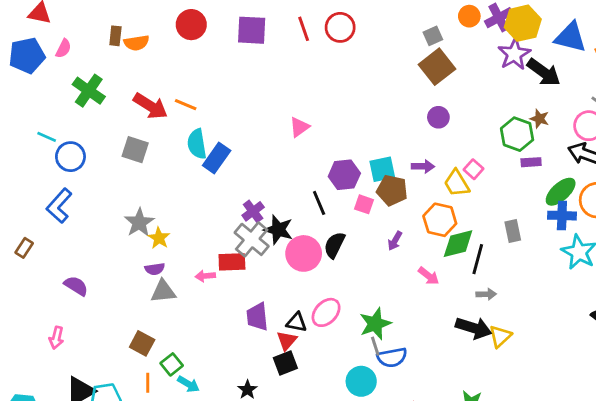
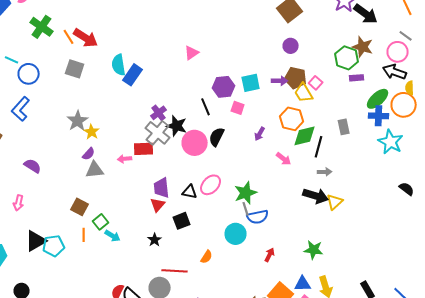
orange line: (186, 105) -> (69, 37), moved, turned 35
brown star: (540, 119) -> (363, 47), size x1.5
brown pentagon: (392, 190) -> (296, 78), moved
purple semicircle: (155, 269) -> (89, 154), turned -40
red triangle: (287, 341) -> (158, 205), moved

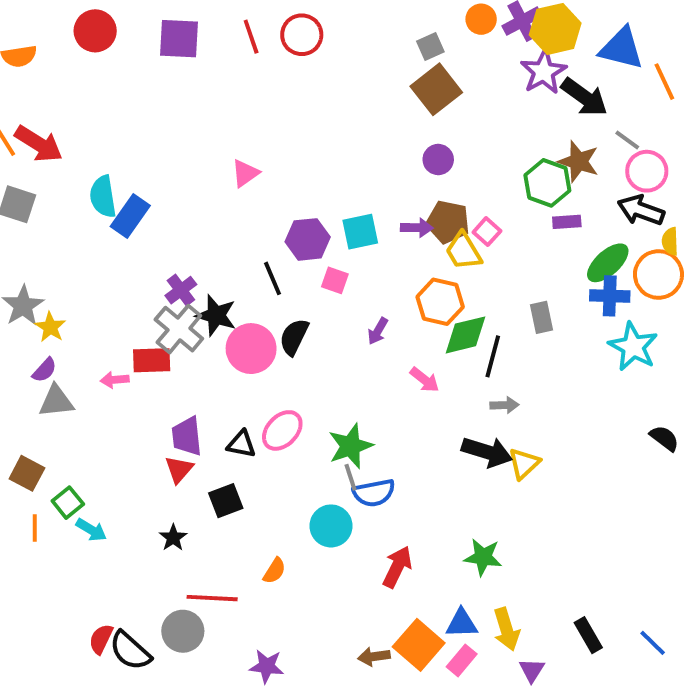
gray line: (406, 36) -> (627, 140), moved
red arrow: (270, 255) -> (397, 567), size x1.5

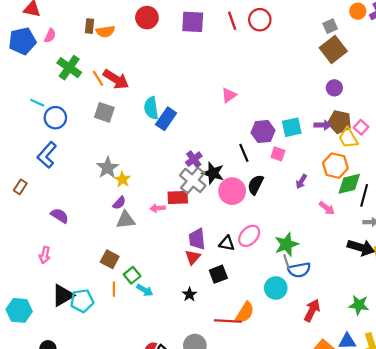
orange semicircle: (274, 571) -> (245, 313), size x1.5
red line: (212, 598) -> (228, 321), moved

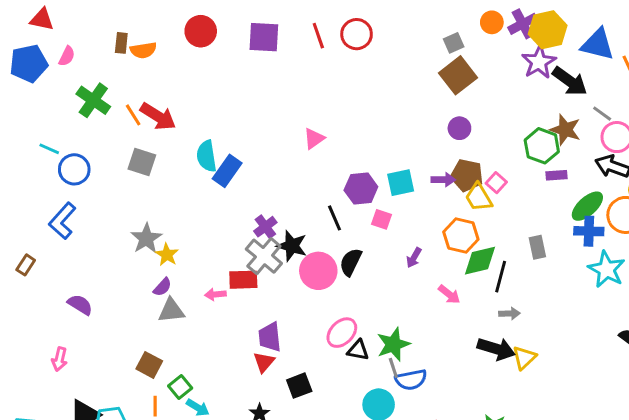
black triangle: (227, 243) -> (358, 350), moved

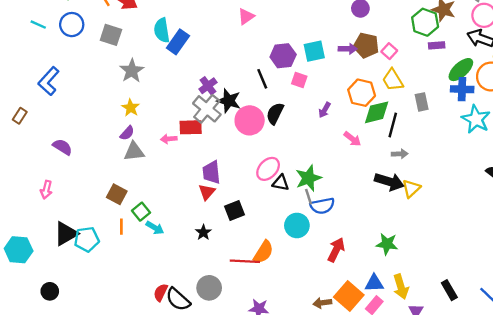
blue circle: (74, 169) -> (72, 25), moved
yellow trapezoid: (479, 197) -> (393, 80), moved
gray star: (146, 238) -> (132, 71), moved

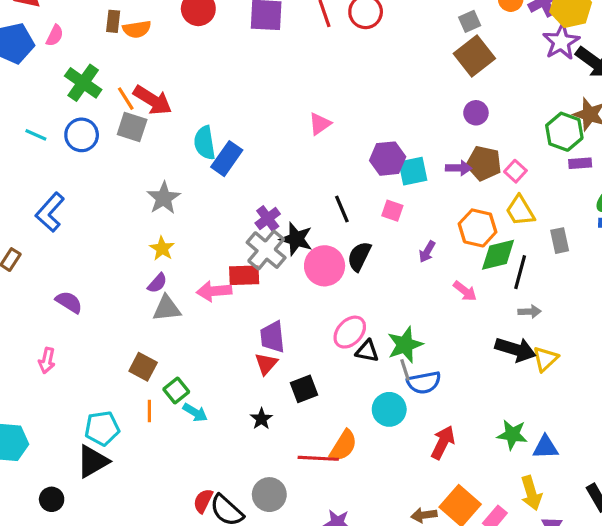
gray square: (111, 35) -> (132, 127), moved
purple hexagon: (283, 56) -> (388, 159), moved
pink arrow: (169, 139) -> (214, 291), size x1.5
black triangle: (66, 234) -> (93, 461), moved
blue triangle: (374, 283) -> (545, 447), moved

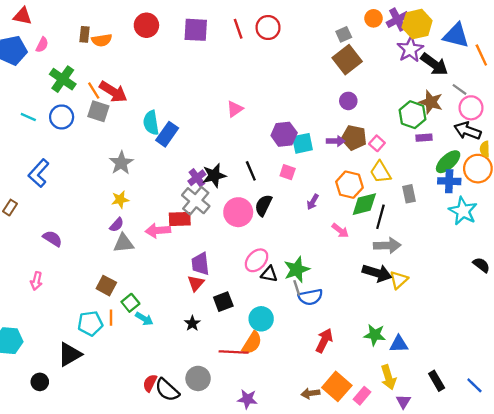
black star: (296, 239) -> (214, 175), moved, turned -30
yellow star: (162, 248) -> (120, 200), turned 30
gray arrow: (530, 312) -> (387, 245), size x1.6
cyan circle: (389, 409) -> (261, 319), moved
cyan pentagon: (102, 428) -> (90, 323), moved

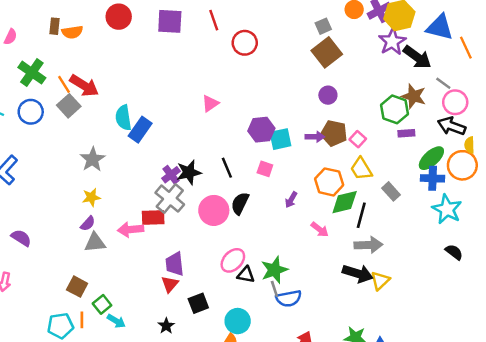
red circle: (268, 28) -> (245, 43), moved
gray square: (98, 111) -> (69, 106), turned 30
gray rectangle: (409, 194) -> (391, 191), turned -30
black semicircle: (481, 265) -> (454, 252), moved

